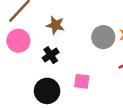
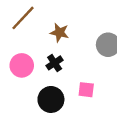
pink circle: (18, 41) -> (22, 65), moved

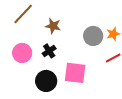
pink square: (86, 90) -> (75, 73), size x1.6

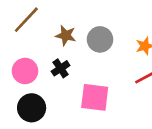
gray circle: (93, 36) -> (100, 39), moved
black circle: (46, 81) -> (32, 108), moved

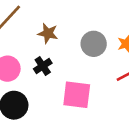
gray circle: (100, 39) -> (94, 44), moved

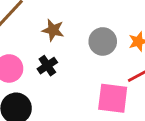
pink square: (77, 95) -> (113, 98), moved

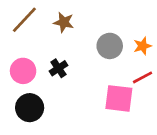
brown star: (53, 30) -> (64, 22), moved

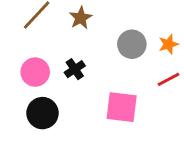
brown star: (64, 22) -> (81, 18), turned 30
pink square: (119, 98) -> (122, 107), moved

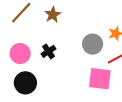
gray circle: (132, 44) -> (93, 44), moved
pink square: (122, 107) -> (100, 79), moved

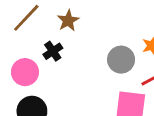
black cross: (48, 51) -> (53, 51), moved

